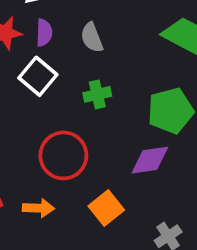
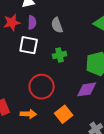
white square: (38, 76) -> (29, 45), turned -30

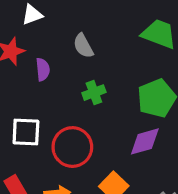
purple semicircle: (32, 22) -> (43, 69), moved
white square: (29, 45) -> (26, 132), moved

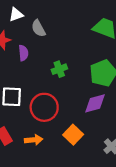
gray semicircle: (83, 46) -> (38, 28), moved

